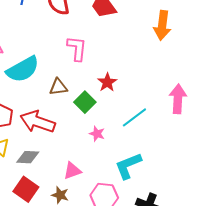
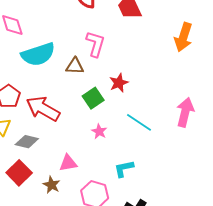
brown triangle: (58, 87) -> (75, 66), moved
cyan line: (134, 117) -> (139, 122), turned 60
cyan L-shape: (128, 166) -> (124, 169), size x0.7

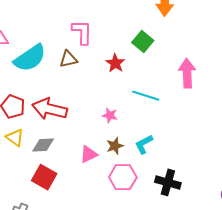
green square: (93, 98) -> (143, 42), moved
brown star: (52, 185) -> (115, 146), moved, turned -30

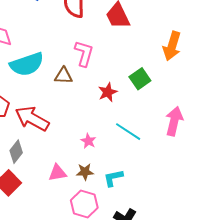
gray diamond: (43, 145) -> (16, 152), turned -65

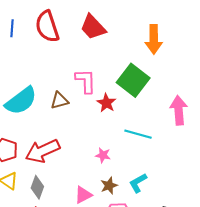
pink L-shape: (84, 53) -> (86, 81), moved
green square: (140, 79) -> (133, 80), size x1.5
red arrow: (32, 119) -> (42, 151), turned -36

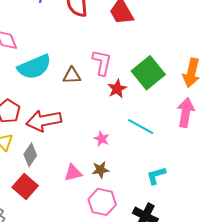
orange arrow: (154, 39) -> (191, 73), moved
cyan L-shape: (138, 183) -> (156, 176), moved

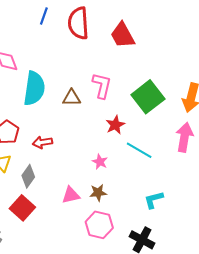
cyan semicircle: (34, 67) -> (34, 88), turned -60
red star: (117, 89) -> (115, 125), moved
red arrow: (44, 121) -> (42, 142), size x0.6

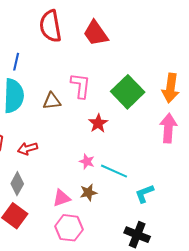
blue line: (44, 16) -> (16, 62), moved
cyan line: (139, 150) -> (114, 171), moved
pink hexagon: (99, 225) -> (69, 228), moved

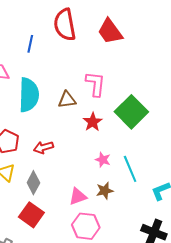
blue line: (16, 62) -> (30, 44), moved
green square: (128, 92) -> (131, 112), moved
red star: (98, 123) -> (93, 122), moved
cyan line: (114, 171) -> (130, 169), turned 44

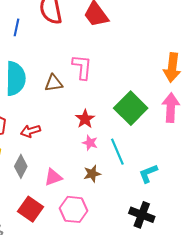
green square: (131, 112) -> (131, 108), moved
red star: (93, 122) -> (85, 119), moved
pink triangle: (78, 196) -> (53, 177), moved
red square: (31, 215) -> (30, 209), moved

